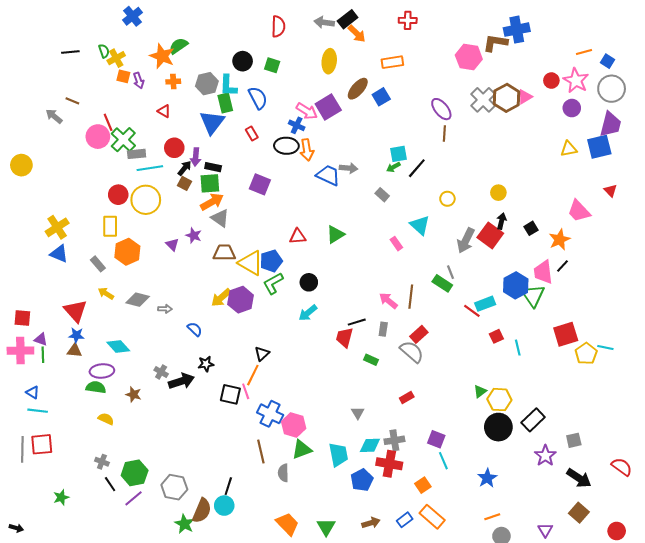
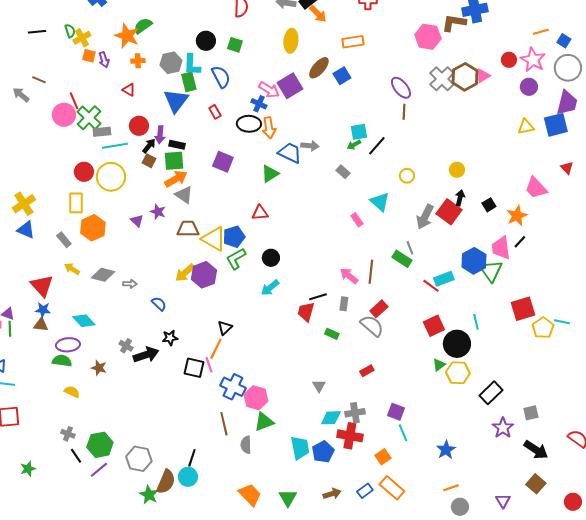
green triangle: (335, 234) -> (270, 174), moved
red square: (496, 336) -> (434, 326), moved, size x1.5
black circle: (498, 427) -> (457, 344), moved
cyan trapezoid: (338, 455) -> (300, 448), moved

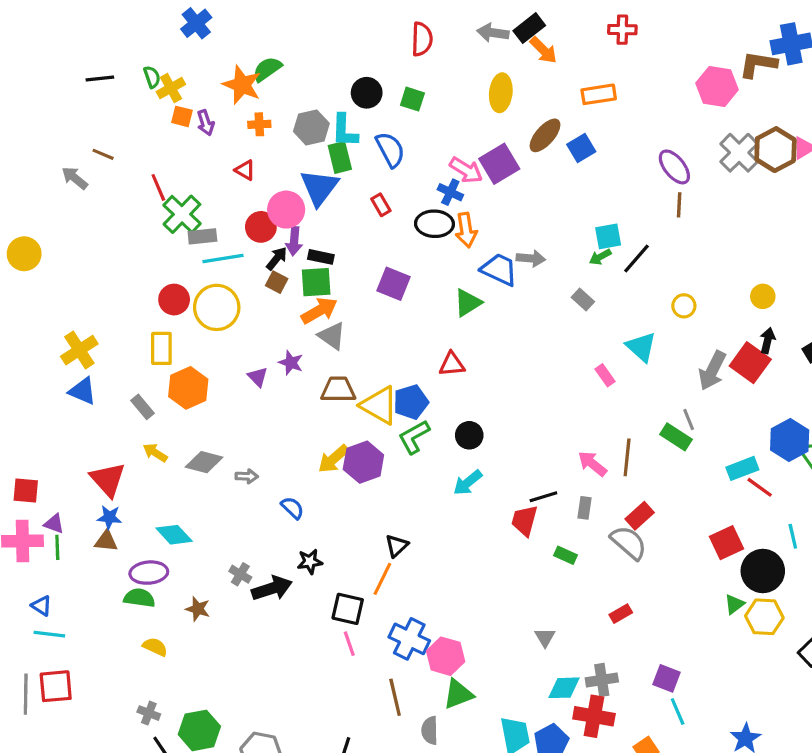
pink circle: (64, 115) -> (286, 210), moved
red line: (431, 286) -> (760, 487), moved
pink line: (209, 365) -> (349, 644), moved

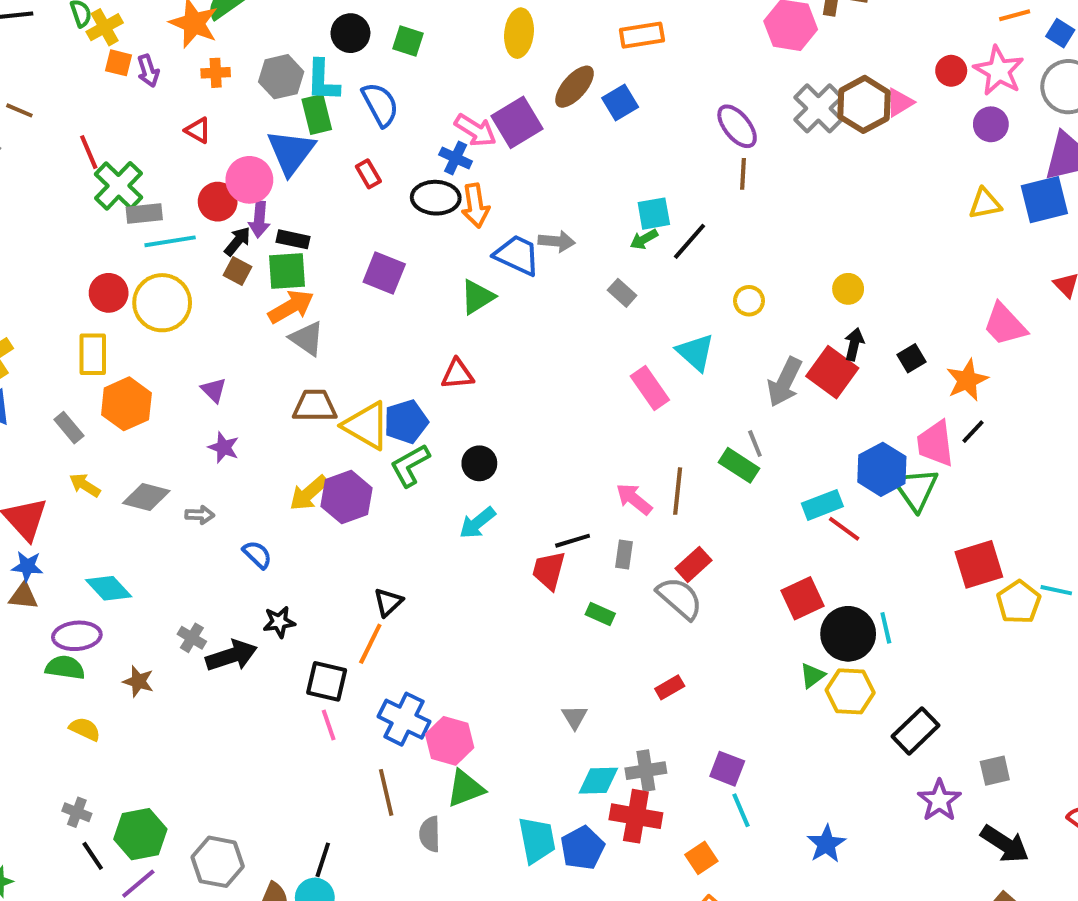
purple star: (291, 363) -> (224, 447), moved
pink rectangle: (605, 375) -> (650, 388), size x1.5
cyan line: (793, 536) -> (886, 628), moved

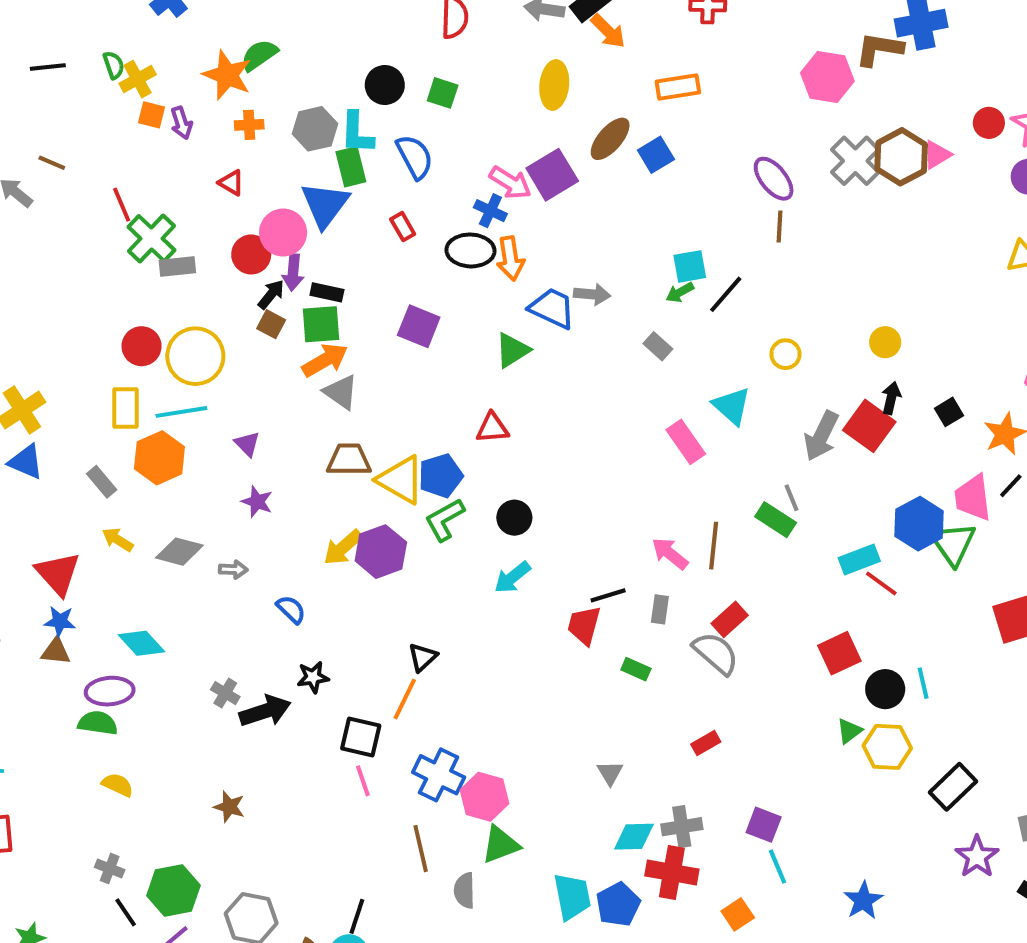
cyan line: (170, 241) -> (181, 412), moved
black circle: (848, 634) -> (885, 689), size x0.7
brown star: (138, 681) -> (229, 807), moved

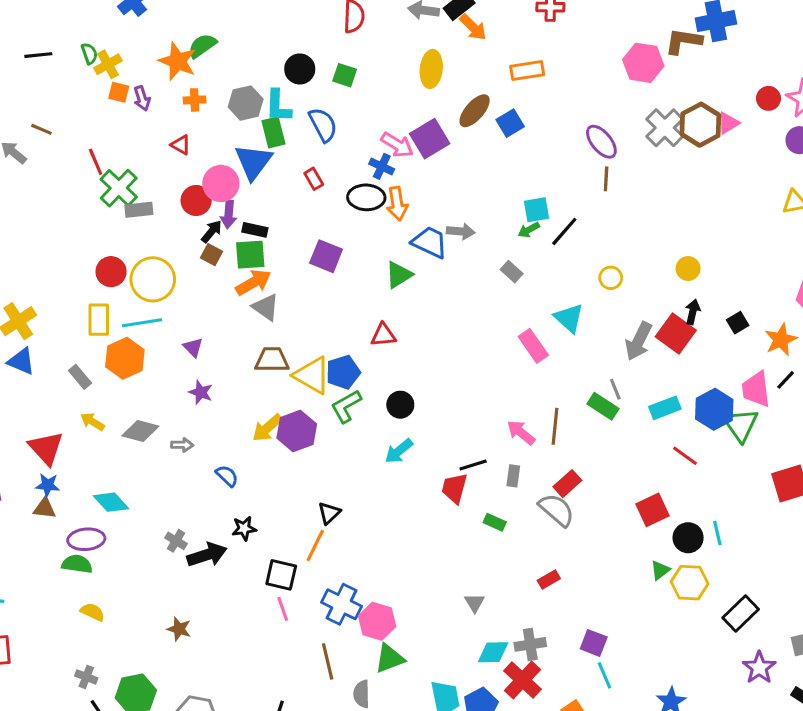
cyan rectangle: (859, 560) -> (665, 408), moved
red cross: (672, 873) -> (523, 680), turned 33

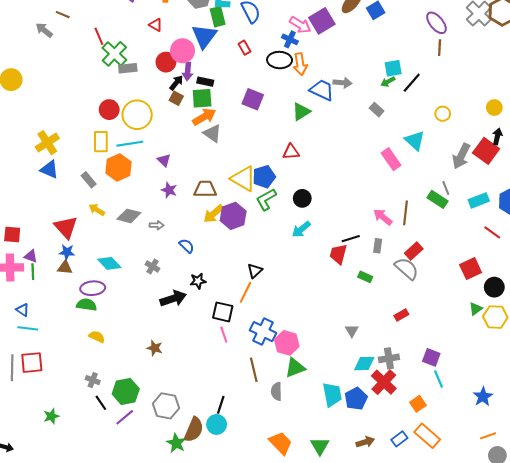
brown trapezoid: (272, 360) -> (205, 189), moved
gray cross: (176, 541) -> (153, 266), moved

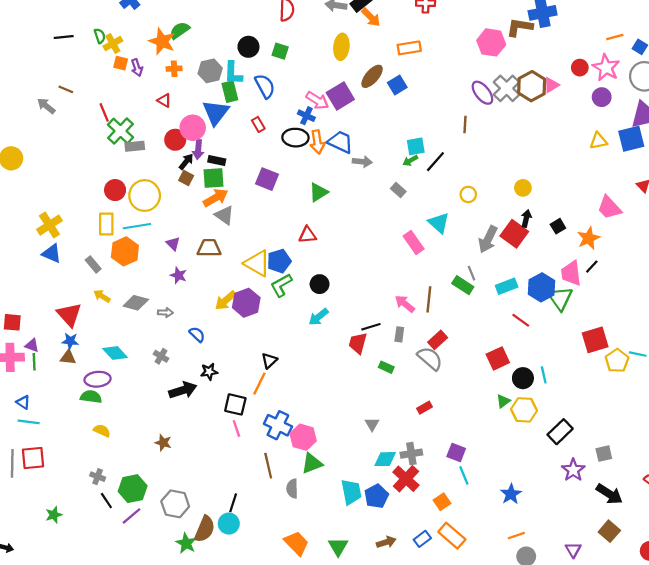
purple ellipse: (436, 23) -> (482, 93), moved
blue trapezoid: (322, 90) -> (340, 142), moved
brown trapezoid: (205, 189) -> (209, 248), moved

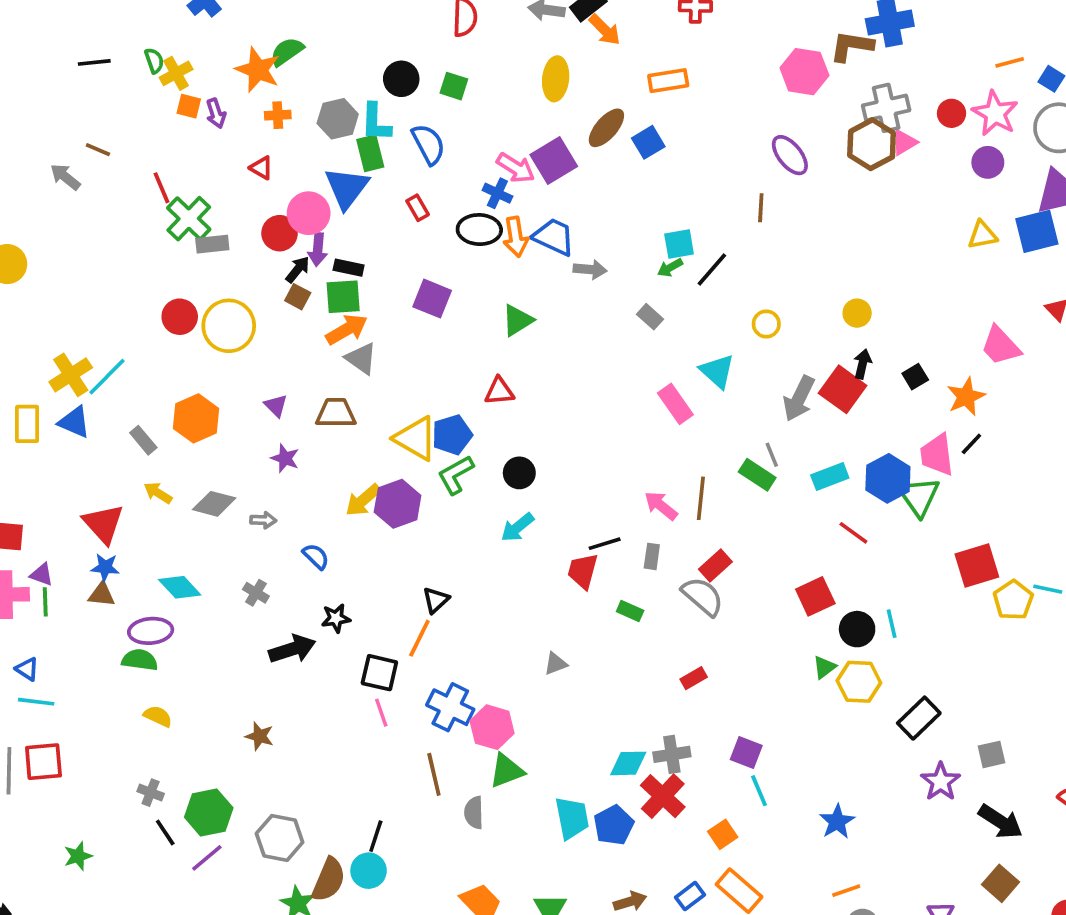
gray cross: (507, 88) -> (886, 108), moved, turned 32
yellow rectangle: (106, 224) -> (27, 424), moved
cyan line: (137, 226) -> (107, 377), moved, turned -36
gray triangle: (372, 424) -> (556, 664), moved, turned 40

